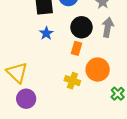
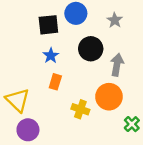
gray arrow: (108, 27) -> (117, 65), moved
orange rectangle: (76, 48) -> (55, 82), moved

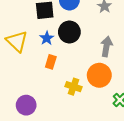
black circle: (91, 49) -> (69, 32), moved
yellow triangle: (18, 100) -> (17, 41), moved

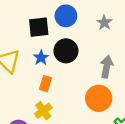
yellow cross: (74, 87) -> (43, 111), moved, turned 35

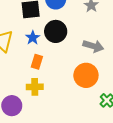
gray arrow: (107, 67) -> (93, 46), turned 96
yellow cross: (43, 111) -> (35, 87), turned 35

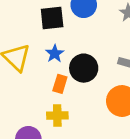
black circle: (56, 31) -> (84, 68), moved

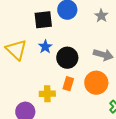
orange rectangle: (60, 84) -> (68, 84), moved

